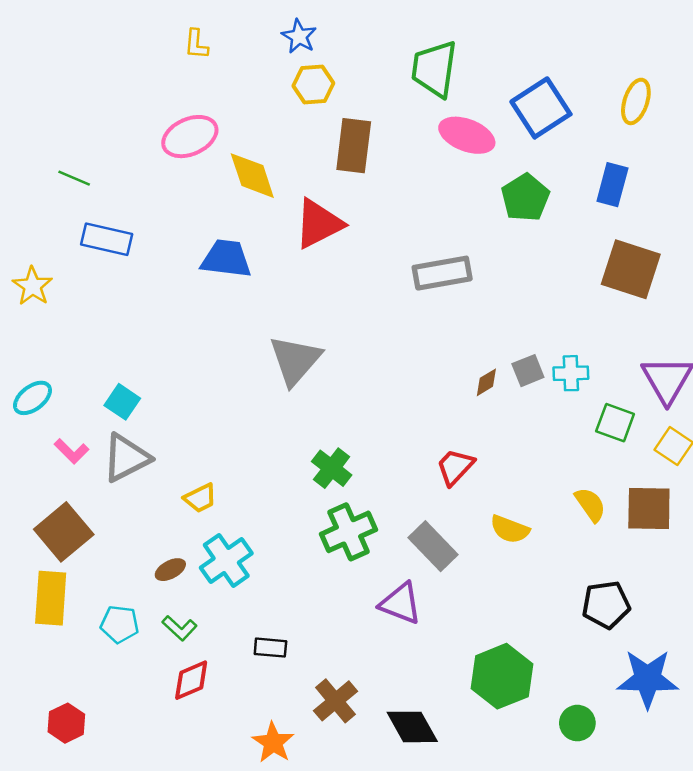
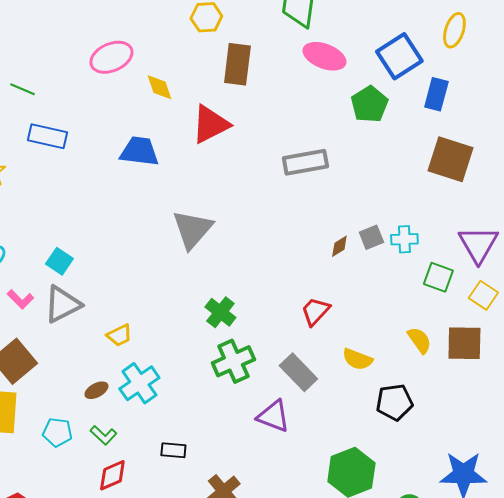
blue square: (541, 108) -> (399, 56), moved
yellow diamond: (252, 176) -> (159, 87), size x0.7
black pentagon: (606, 605) -> (394, 402), moved

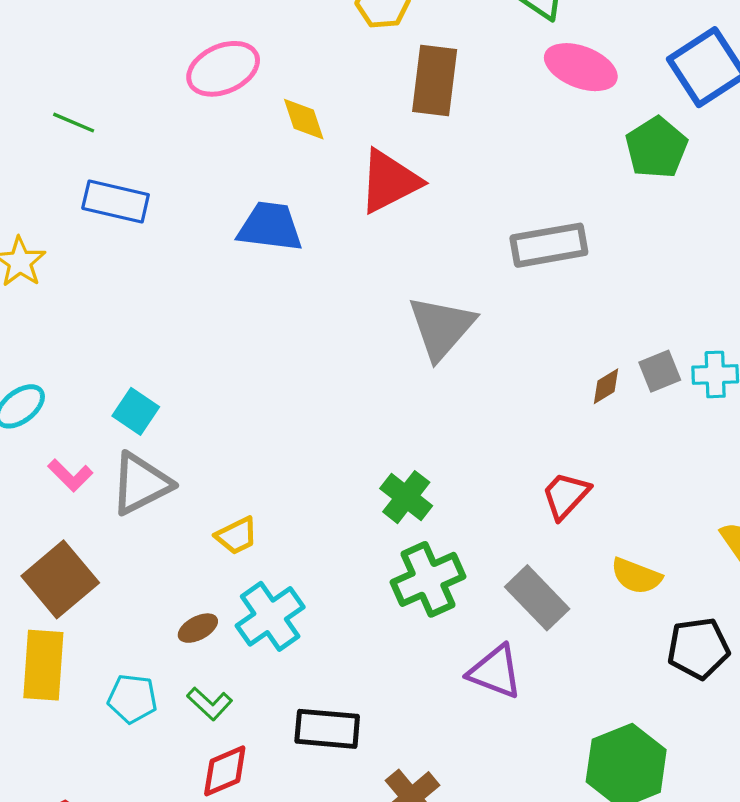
gray triangle: (192, 229) -> (441, 327), moved
black rectangle: (173, 450) -> (327, 729), size x1.5

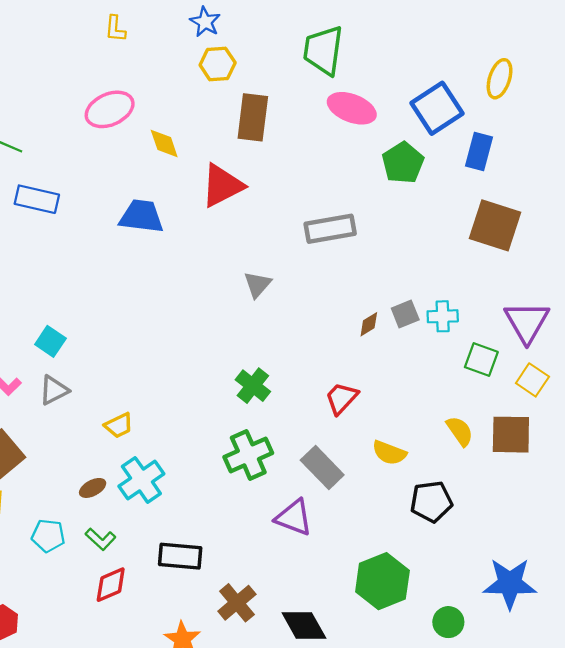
gray triangle: (441, 327) -> (257, 284), size x0.6
gray triangle: (141, 484) -> (54, 390), size x0.7
green cross: (406, 497) -> (253, 386), moved

